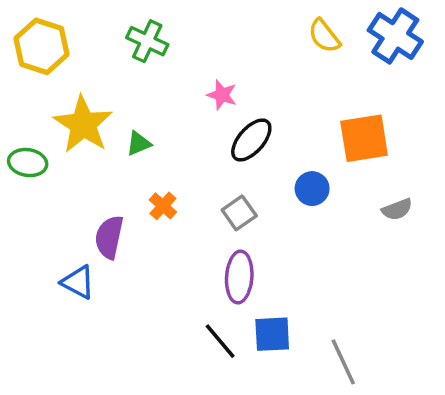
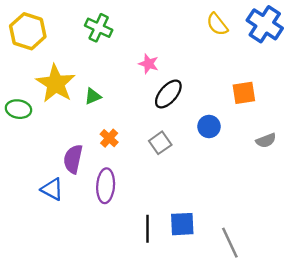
orange square: (364, 138) -> (244, 93), size x0.7
purple ellipse: (239, 277) -> (106, 186), moved
black line: (220, 341) -> (147, 229), turned 40

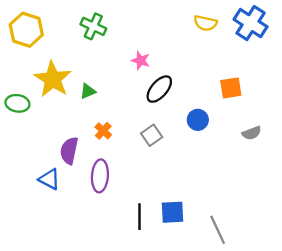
yellow semicircle: (217, 24) -> (205, 23), turned -40

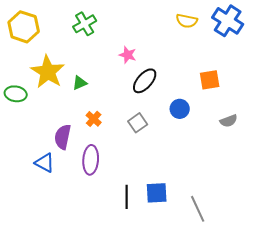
green cross: (93, 26) -> (85, 24), turned 35

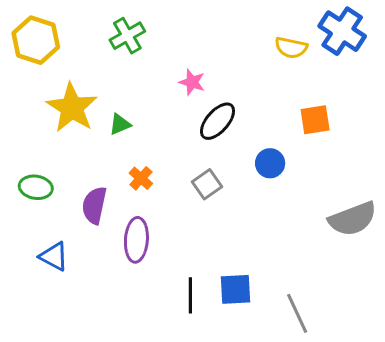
yellow semicircle: (187, 21) -> (291, 48), moved
green ellipse: (16, 94) -> (36, 187), moved
gray semicircle: (229, 121) -> (353, 219), moved, size x1.8
blue triangle: (45, 163) -> (54, 256), moved

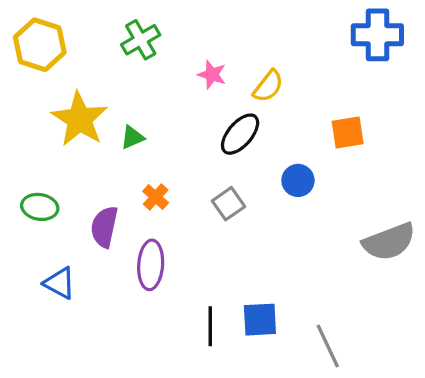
blue cross: (342, 31) -> (377, 35), turned -33
yellow semicircle: (291, 48) -> (268, 86), moved, turned -64
pink star: (192, 82) -> (212, 75), moved

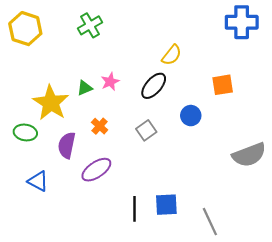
pink star: (212, 75) -> (110, 82), moved, turned 30
yellow star: (79, 119) -> (51, 103), moved
purple ellipse: (151, 265) -> (96, 170), turned 52

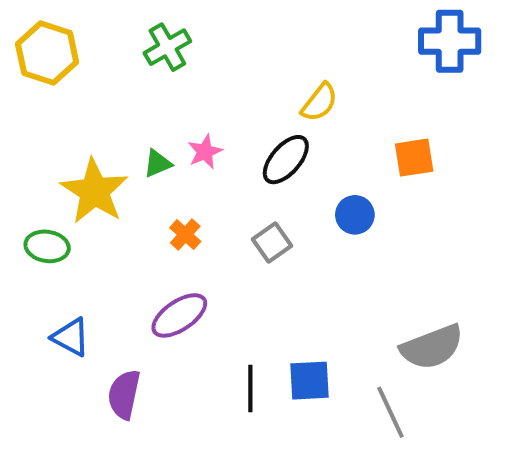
purple semicircle: (67, 145) -> (124, 394), moved
gray semicircle: (249, 155) -> (432, 347), moved

